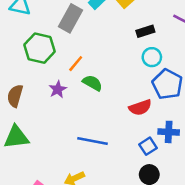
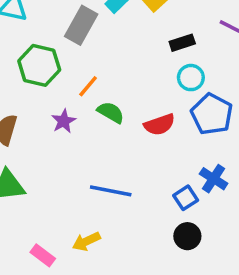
red semicircle: (140, 107) -> (159, 125), moved
blue cross: (169, 132) -> (214, 179), turned 30

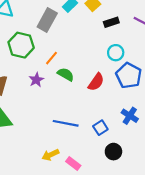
black rectangle: (182, 43) -> (111, 22), moved
red semicircle: (159, 125) -> (96, 82), turned -36
blue square: (186, 198) -> (100, 128), moved
pink rectangle: (43, 255) -> (73, 164), moved

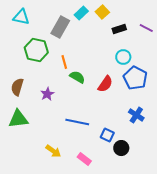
orange line: (52, 58) -> (64, 62), turned -56
purple star: (36, 80) -> (47, 94), moved
blue square: (100, 128) -> (107, 135), moved, turned -32
yellow arrow: (50, 155) -> (53, 151), moved, turned -119

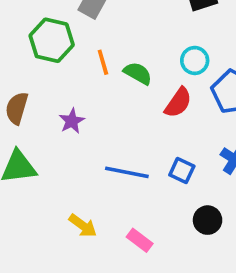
cyan circle: (123, 57) -> (195, 60), moved
green semicircle: (77, 77) -> (138, 73), moved
blue square: (107, 135) -> (182, 171), moved

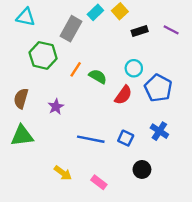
orange line: (103, 62) -> (76, 69), turned 49

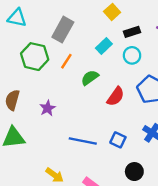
cyan rectangle: (95, 12) -> (104, 46), moved
cyan circle: (134, 68) -> (132, 55), moved
orange line: (76, 69) -> (66, 61), moved
green semicircle: (98, 76) -> (90, 78), turned -66

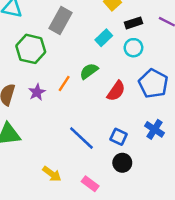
orange line: (66, 61) -> (64, 84), moved
purple star: (48, 108) -> (37, 92), moved
blue line: (83, 141) -> (81, 138), turned 32
black circle: (134, 172) -> (122, 163), moved

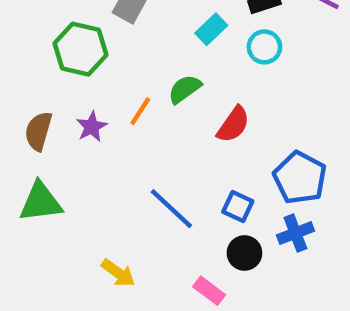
blue pentagon: (153, 84) -> (300, 178), moved
blue cross: (154, 129) -> (295, 233), moved, turned 36
pink rectangle: (90, 184) -> (209, 291), moved

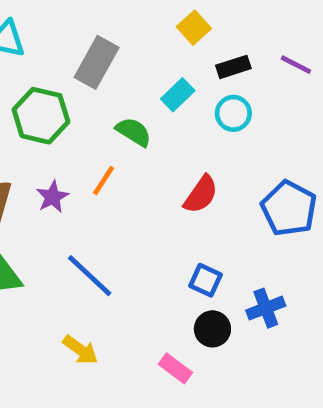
green semicircle: (185, 89) -> (134, 132), moved, turned 68
blue pentagon: (300, 178) -> (289, 208), moved
blue line: (171, 209) -> (90, 276), moved

